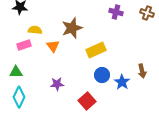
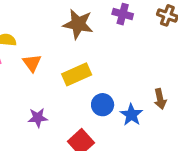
brown star: (72, 28) -> (78, 24), moved, turned 30
yellow rectangle: (96, 50) -> (77, 74), moved

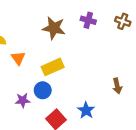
blue circle: (103, 105) -> (43, 90), moved
blue star: (131, 115) -> (86, 110), moved

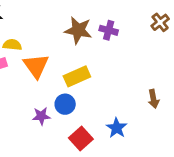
purple cross: (88, 20) -> (109, 30), moved
brown cross: (123, 21) -> (160, 22), turned 32
orange triangle: (18, 58) -> (36, 66), size x1.5

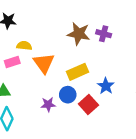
blue star: (117, 128) -> (106, 86), moved
red square: (81, 138) -> (88, 104), moved

